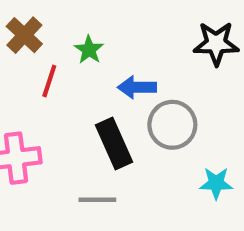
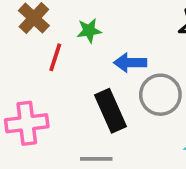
green star: (89, 50) -> (89, 31), turned 30

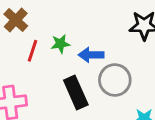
green star: (89, 31) -> (60, 44), moved

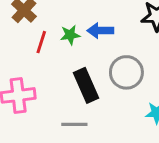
blue arrow: (91, 55) -> (100, 31), moved

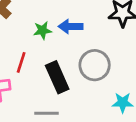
red line: (41, 42) -> (21, 62), moved

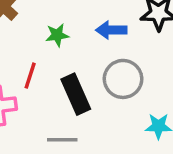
blue arrow: (71, 26) -> (111, 30), moved

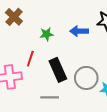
gray circle: (123, 79) -> (86, 78), moved

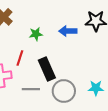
gray circle: (86, 78) -> (64, 91), moved
gray line: (50, 97) -> (31, 89), moved

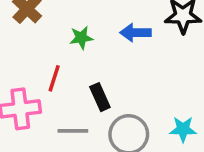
black rectangle: (47, 69) -> (100, 97), size x0.7

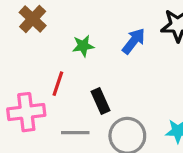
blue arrow: (136, 33) -> (134, 41), turned 128

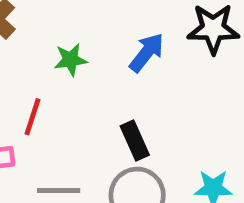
black rectangle: (101, 101) -> (135, 141), moved

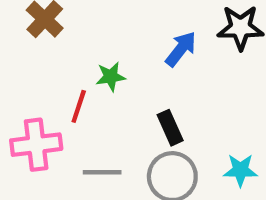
green star: (71, 60) -> (111, 77), moved

